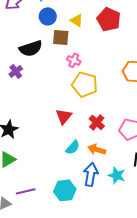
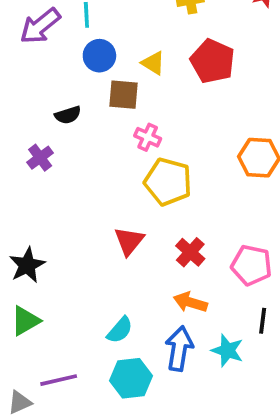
black semicircle: (31, 48) -> (68, 115), size x0.6
cyan semicircle: (73, 147) -> (120, 330), moved

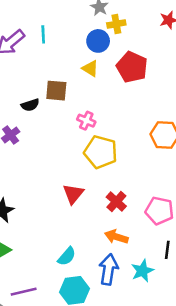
blue circle: (99, 56) -> (98, 41), moved
brown square: (124, 95) -> (56, 91), moved
cyan star: (227, 350) -> (142, 271), turned 30

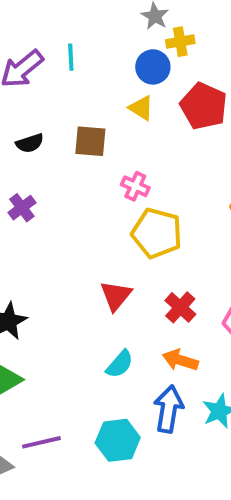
black semicircle: (30, 105) -> (30, 143), moved
cyan semicircle: (67, 256) -> (120, 364), moved

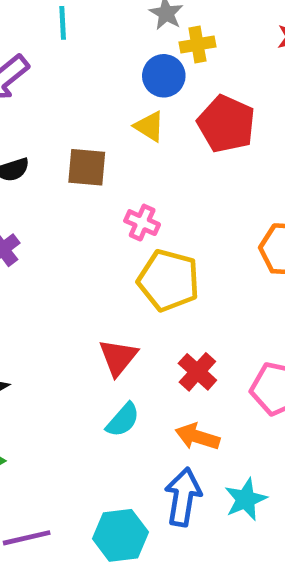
cyan line: (71, 57) -> (63, 23), moved
cyan semicircle: (120, 364) -> (123, 420), moved

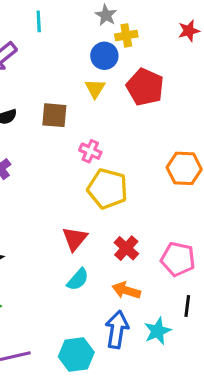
yellow triangle: (149, 126) -> (95, 89), turned 30

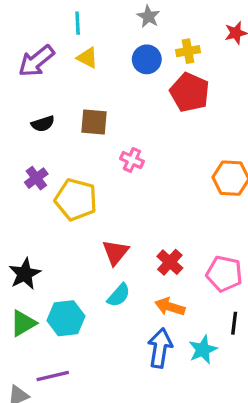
yellow cross: (126, 35) -> (188, 51), moved
yellow triangle: (95, 89) -> (87, 58), moved, turned -35
yellow pentagon: (108, 189) -> (76, 200), moved
cyan hexagon: (76, 354) -> (66, 318), moved

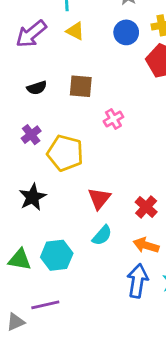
pink cross: (132, 160) -> (113, 119), turned 36
black star: (25, 274) -> (33, 197), moved
green triangle: (23, 323) -> (20, 259), turned 40

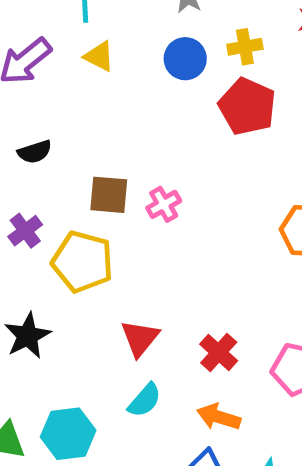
brown square: (81, 86) -> (109, 195), moved

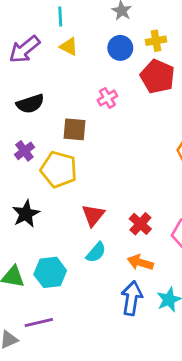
black semicircle: (35, 152) -> (30, 104), size x1.4
pink cross: (164, 204) -> (107, 98), moved

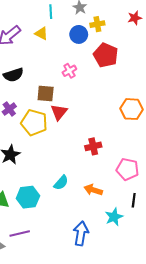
cyan line: (60, 16) -> (51, 12), moved
yellow cross: (156, 41) -> (97, 24), moved
red triangle: (93, 215) -> (59, 112), moved
red cross: (140, 224) -> (93, 146), moved, turned 35
blue arrow: (132, 298) -> (81, 233), moved

